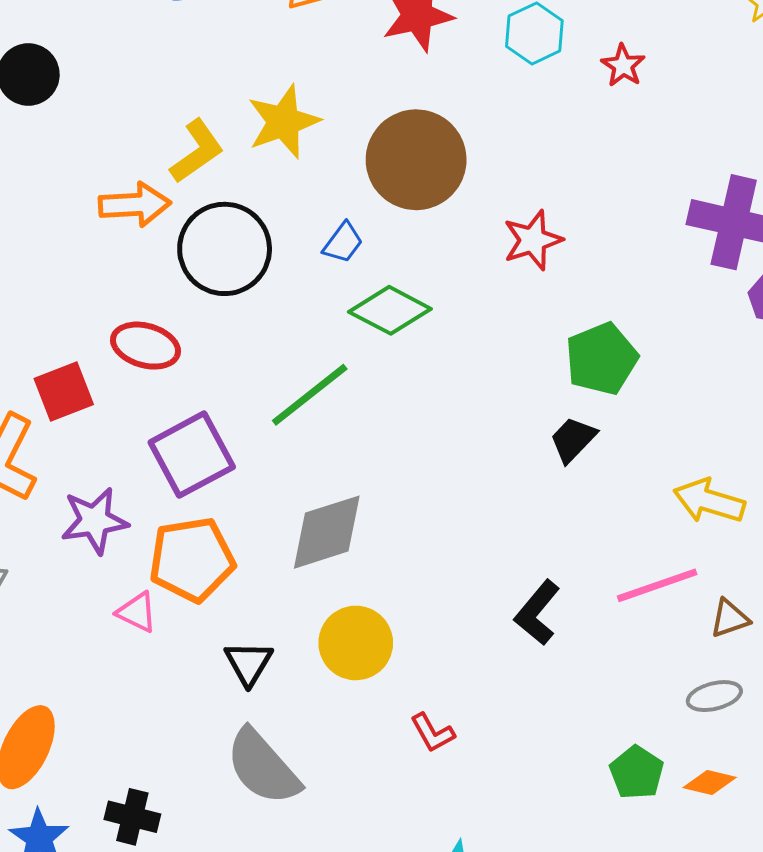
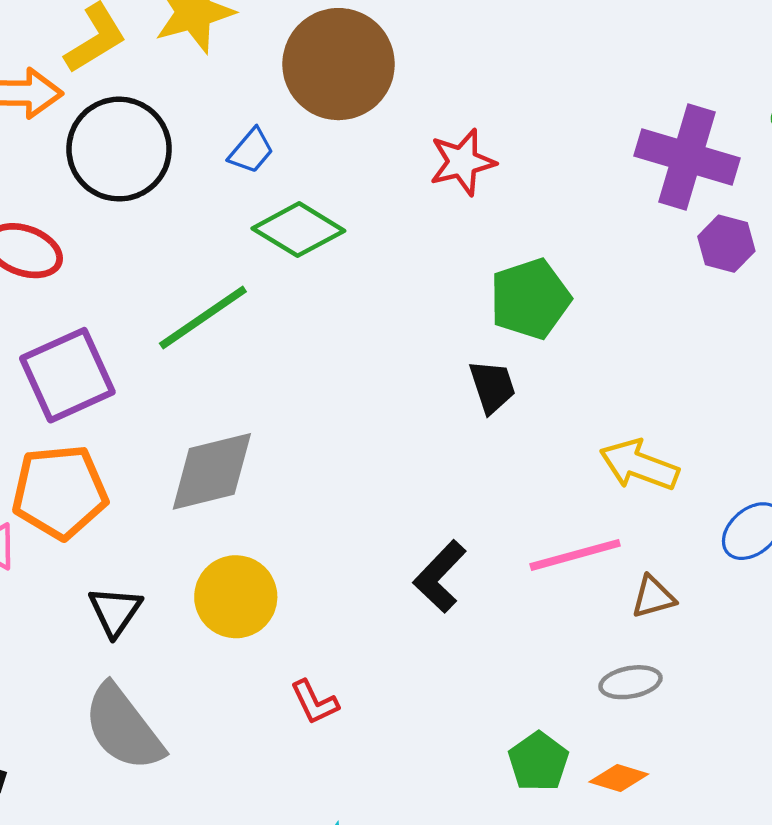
black trapezoid: (573, 440) -> (492, 387), turned 114

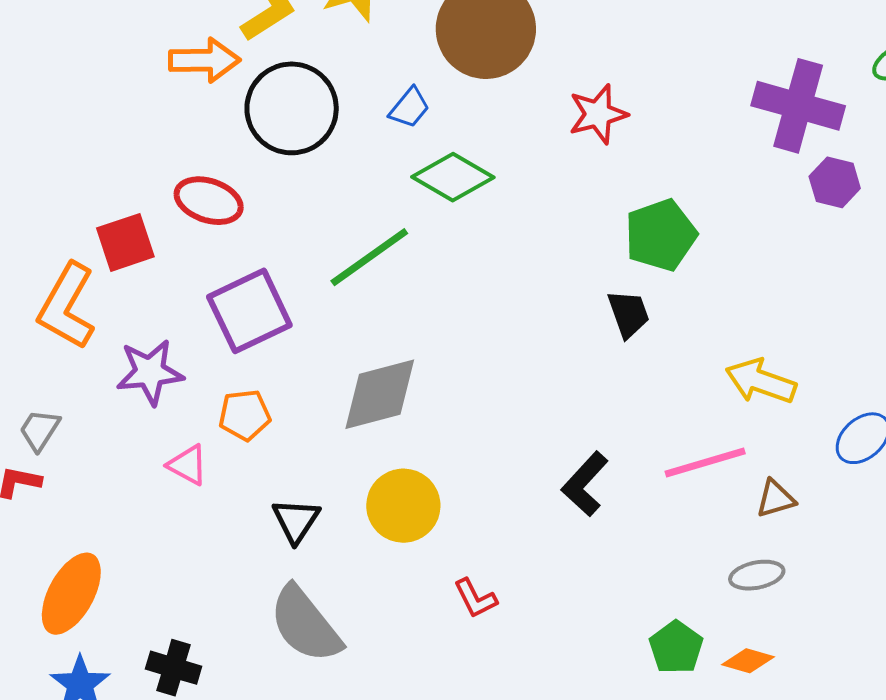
orange pentagon: (60, 492) -> (245, 415), size x0.6

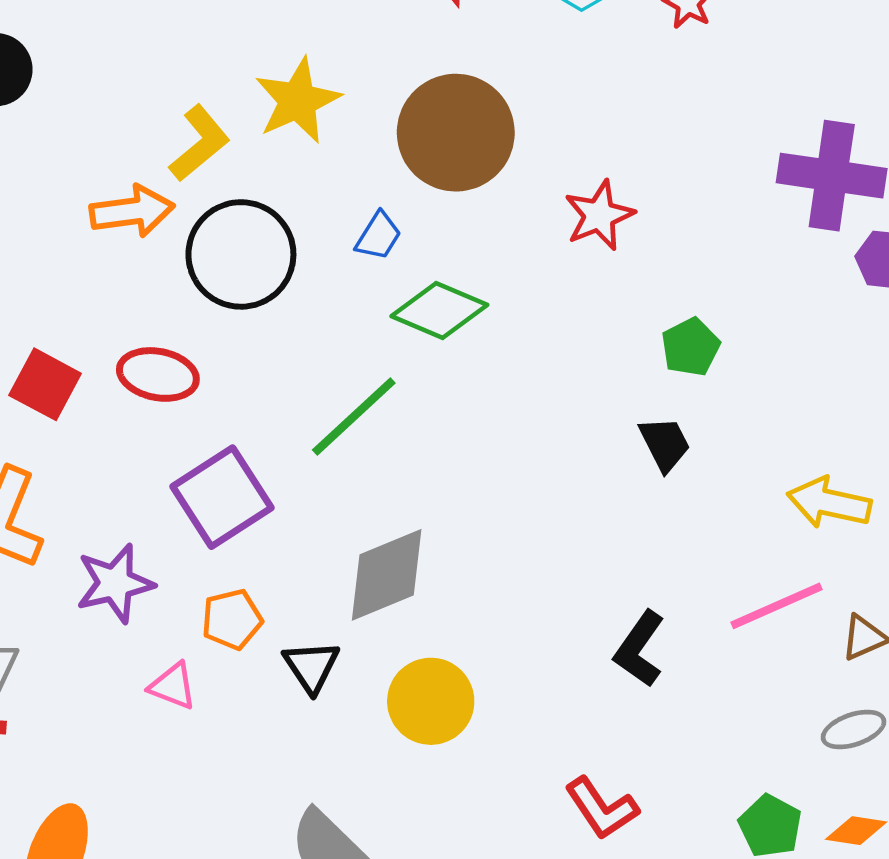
green pentagon: (661, 235) -> (691, 347), size x0.7
red square: (125, 242) -> (45, 384), moved, turned -36
black triangle: (296, 521) -> (311, 666), moved
red L-shape: (475, 598) -> (602, 808), moved, size x1.4

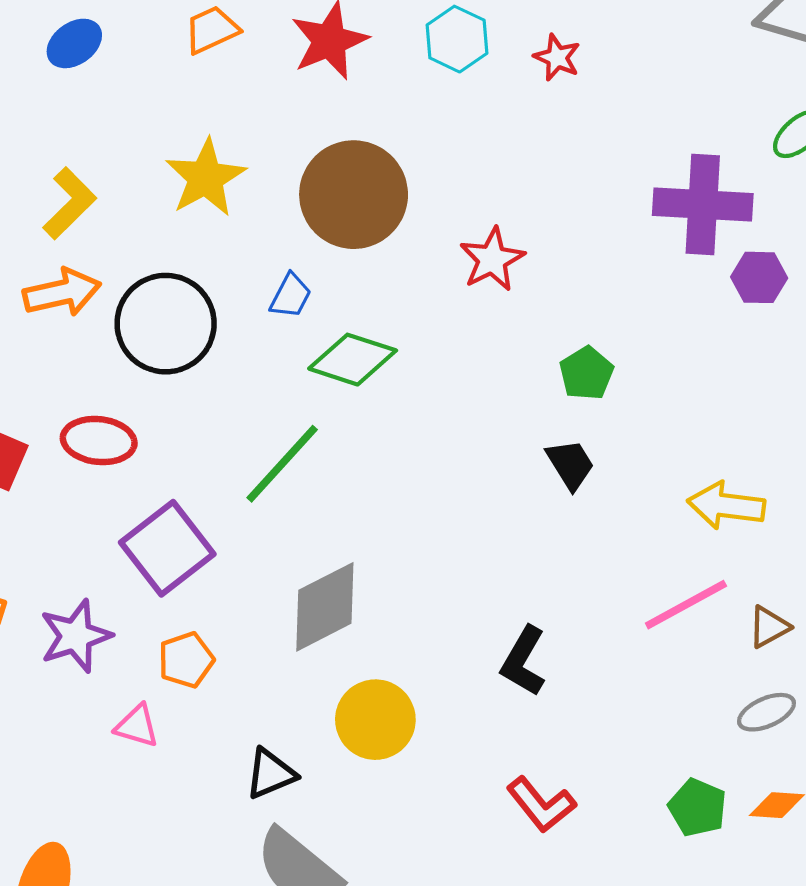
yellow L-shape: (199, 143) -> (70, 203), moved
black L-shape: (639, 649) -> (523, 661), moved
black triangle: (311, 666) -> (271, 774), moved, turned 46

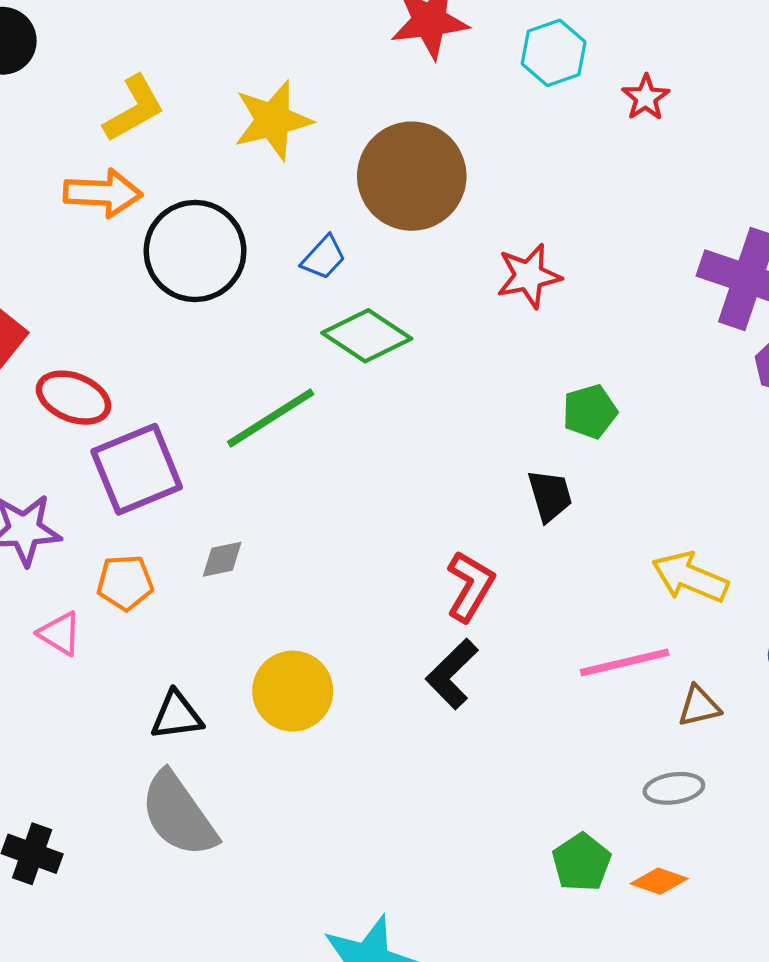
red ellipse: (99, 441) -> (74, 398), moved
gray diamond: (325, 607) -> (222, 559), moved, size x0.5
red L-shape: (541, 805) -> (470, 586), moved, turned -126

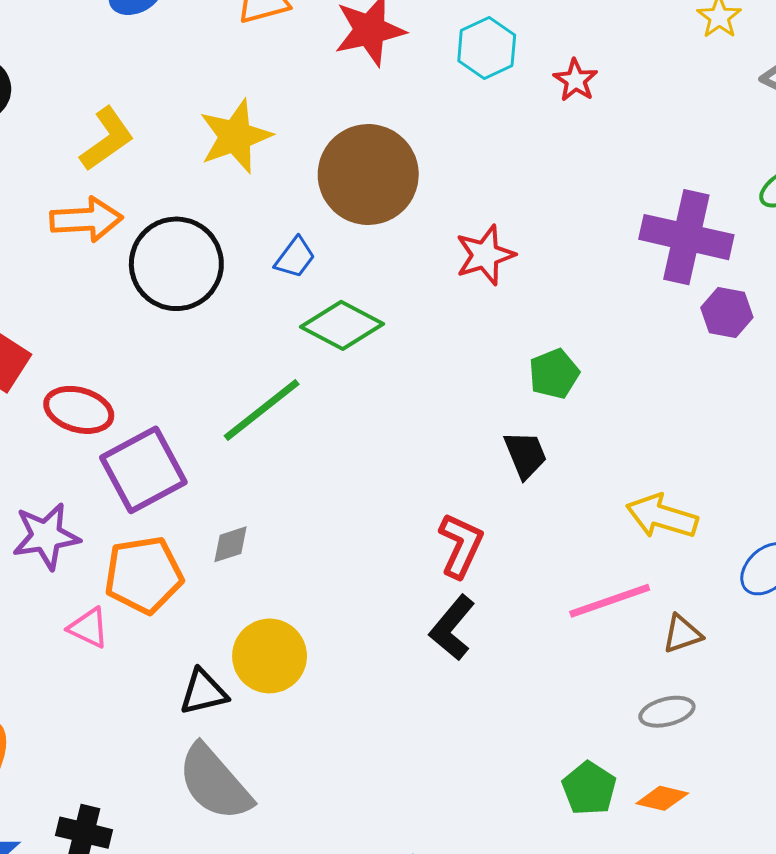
orange pentagon: (125, 583) -> (144, 575), size x1.5
yellow circle: (293, 691) -> (270, 656), moved

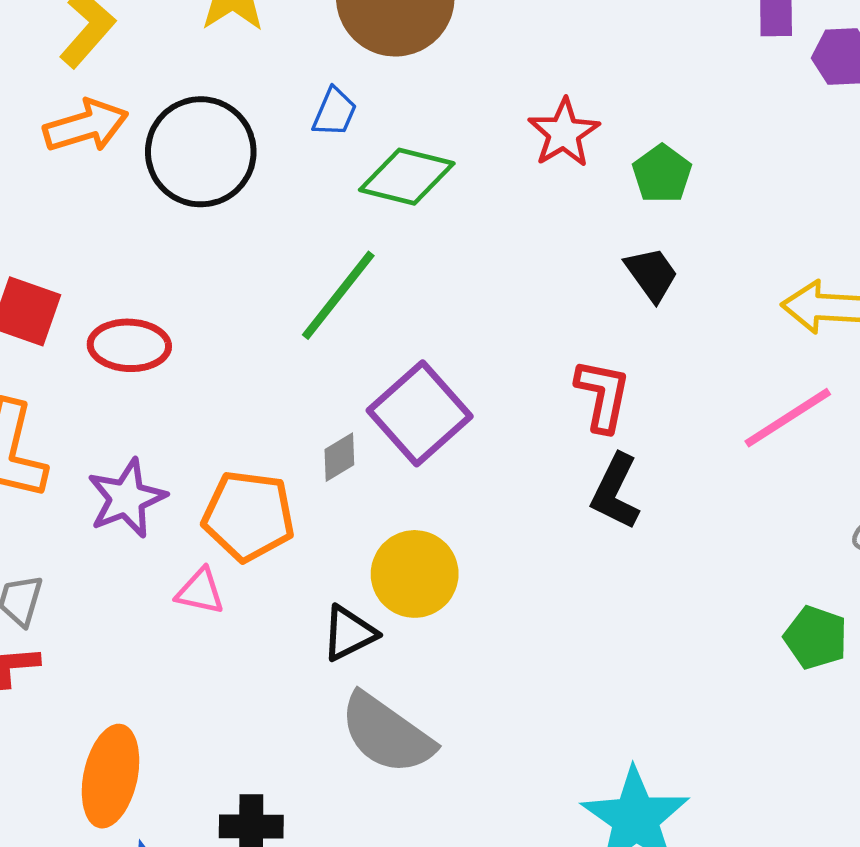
red star: (485, 255) -> (564, 133), moved
purple square: (143, 470) -> (420, 413), moved
orange pentagon: (144, 575) -> (249, 516), turned 30

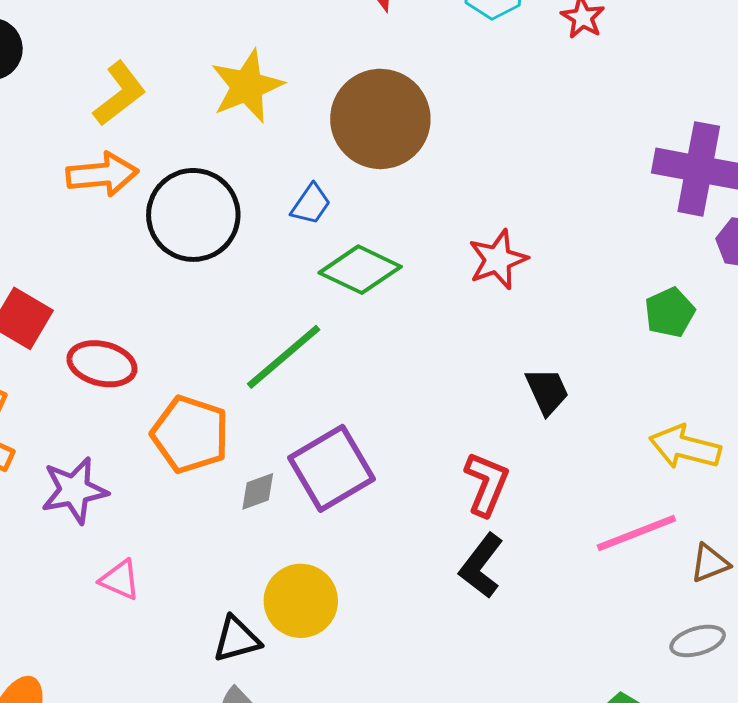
green pentagon: (662, 174) -> (670, 312), moved
orange pentagon: (249, 516) -> (190, 434), moved

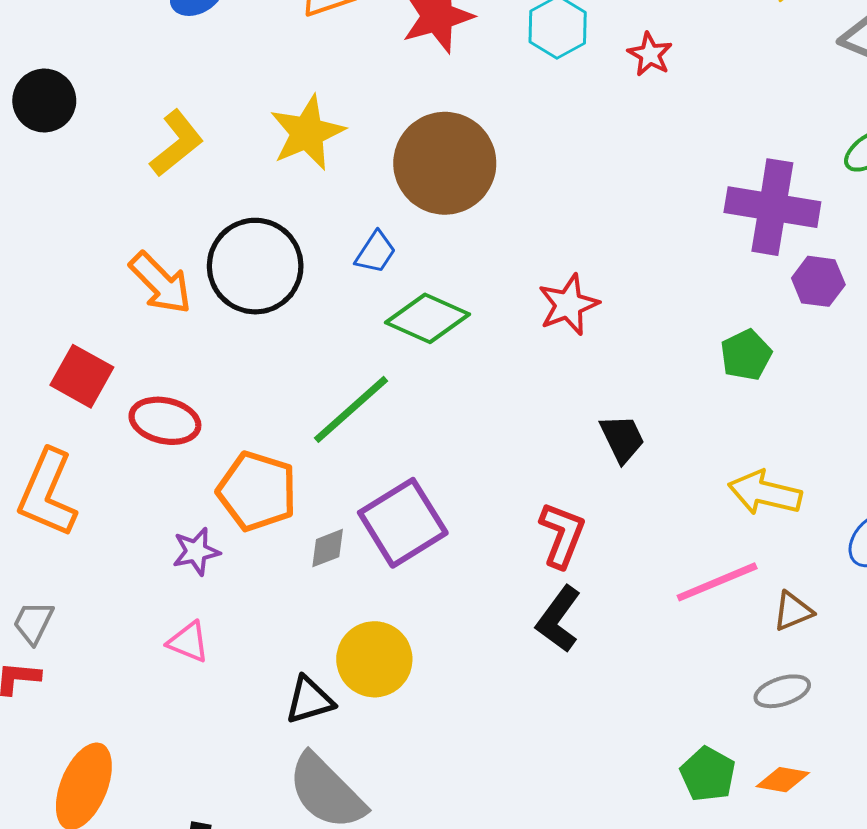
orange arrow: (102, 174) -> (160, 283), moved, turned 52
purple star: (74, 490) -> (196, 551), moved, size x0.7

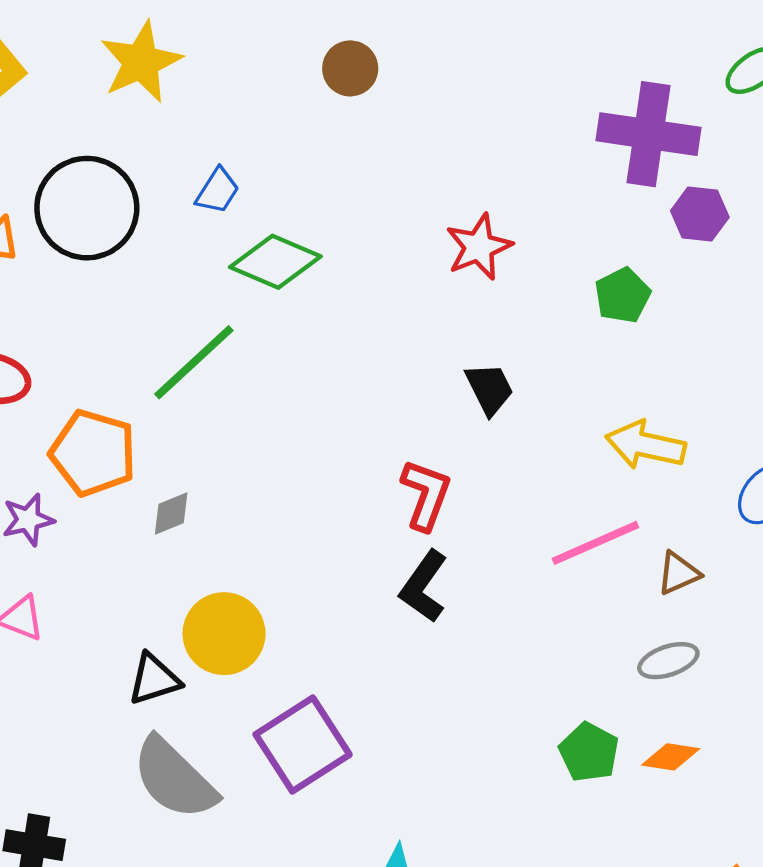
brown circle: (445, 163) -> (350, 68), moved, size x0.5
red star: (568, 305) -> (479, 247), moved
purple square: (403, 523) -> (303, 745), moved

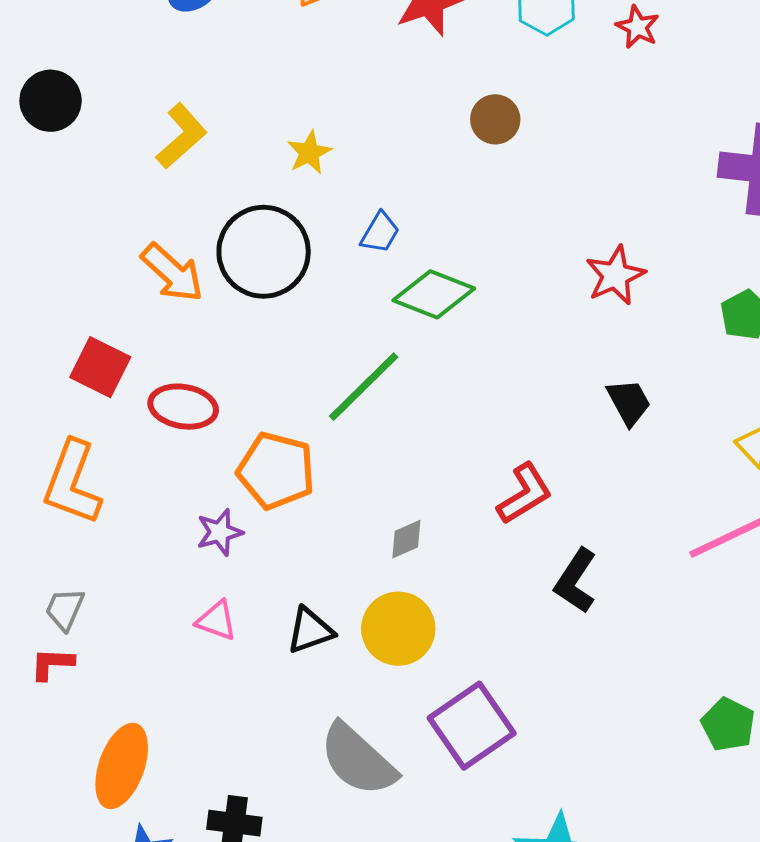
yellow star: (141, 62) -> (309, 153), moved, size x0.6
red L-shape: (426, 495) -> (525, 494), moved, turned 40
gray diamond: (171, 513) -> (406, 539), moved
black triangle: (154, 679) -> (310, 630), moved

